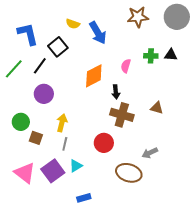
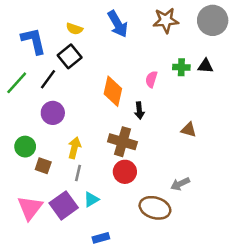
yellow semicircle: (73, 24) -> (74, 29), moved
blue arrow: (98, 33) -> (118, 24), moved
orange diamond: (94, 76) -> (113, 91), turned -50
brown cross: (122, 115) -> (122, 142), moved
pink triangle: (25, 173) -> (30, 208), turned 30

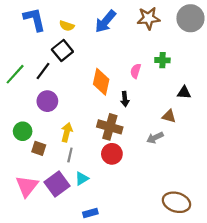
blue arrow: (118, 24) -> (105, 21), turned 70
blue L-shape: (34, 41) -> (34, 19), moved
black triangle: (205, 66) -> (184, 93), moved
gray arrow: (180, 184) -> (155, 138), moved
brown ellipse: (155, 208) -> (176, 202), moved

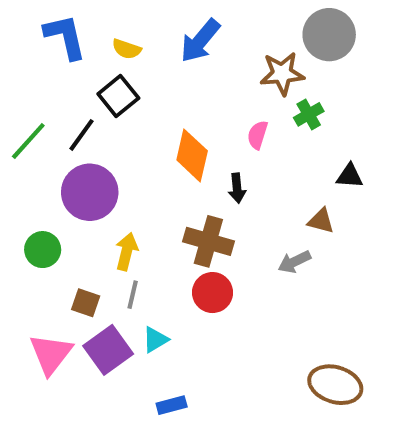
brown star: (149, 18) -> (282, 74), moved
gray circle: (190, 18) -> (329, 35), moved
green cross: (162, 60) -> (309, 114), turned -32
purple circle: (47, 101) -> (90, 192), size x1.4
brown square: (39, 148) -> (86, 303), moved

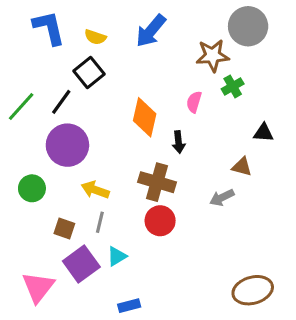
yellow arrow: (127, 252) -> (95, 190), turned -84
pink triangle: (51, 354) -> (38, 287), moved
brown ellipse: (335, 385) -> (253, 290), turned -33

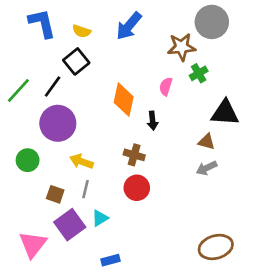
black triangle: (263, 133) -> (225, 113), size x1.6
brown cross: (157, 182) -> (134, 155), size x0.7
gray arrow: (222, 198) -> (207, 168), moved

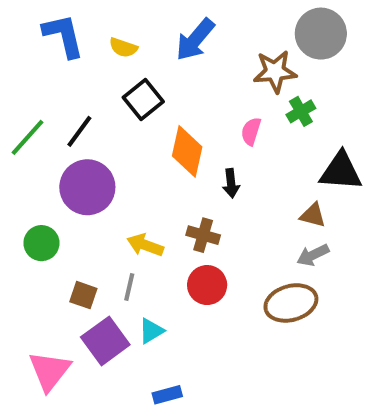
black square: (76, 61) -> (143, 99), moved
yellow arrow: (82, 161) -> (145, 245), moved
brown ellipse: (216, 247) -> (291, 303), moved

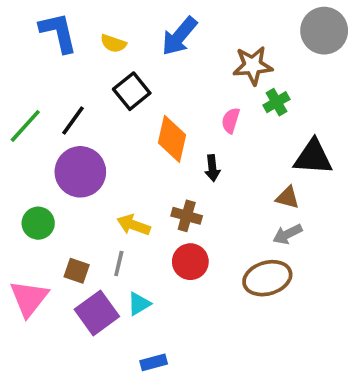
gray circle: (321, 34) -> (324, 31), moved
pink triangle: (49, 371) -> (29, 298), moved

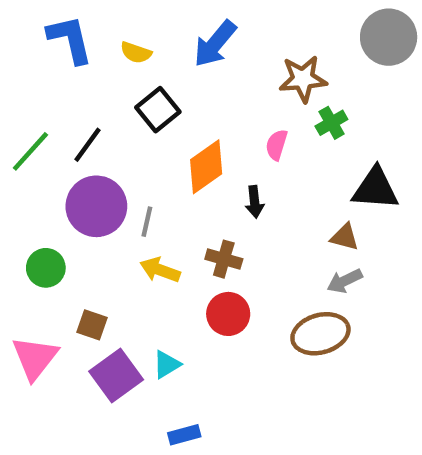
orange diamond: (172, 139) -> (206, 167), turned 42
gray line: (119, 263) -> (147, 222), moved

